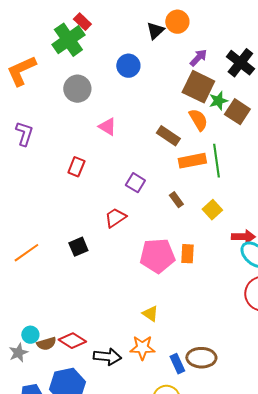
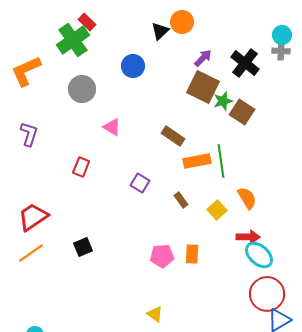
orange semicircle: (198, 120) -> (247, 198), moved
red trapezoid: (115, 218) -> (33, 217), moved, size x1.4
pink pentagon: (157, 256) -> (162, 256), size x0.7

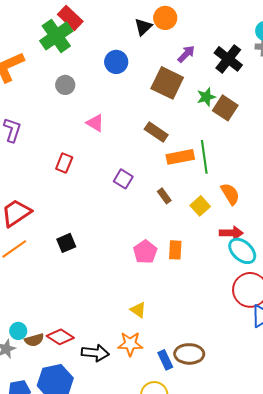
red rectangle: (87, 22) -> (70, 18), size x1.4
brown square: (203, 87) -> (167, 83), moved
gray circle: (82, 89) -> (65, 85), size x0.7
pink pentagon: (162, 256) -> (145, 252), turned -30

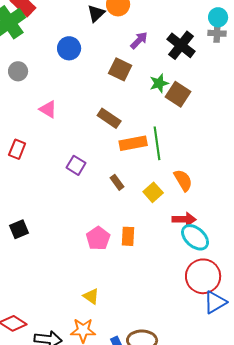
brown square: (167, 83) -> (120, 69), size x0.7

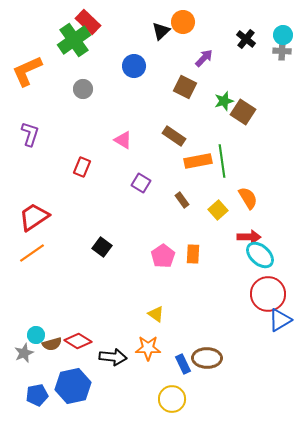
black cross: (181, 45) -> (246, 39), moved, size x0.7
pink triangle: (48, 109) -> (123, 140), moved
black square: (19, 229) -> (102, 247), moved, turned -30

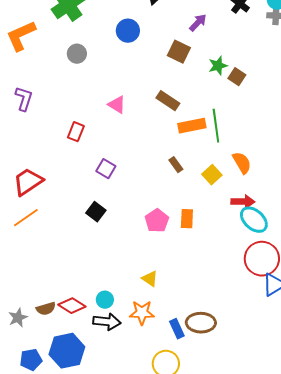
brown square: (243, 112) -> (237, 77), size x0.7
purple square: (141, 183) -> (106, 169), moved
cyan circle: (36, 335) -> (105, 300), moved

